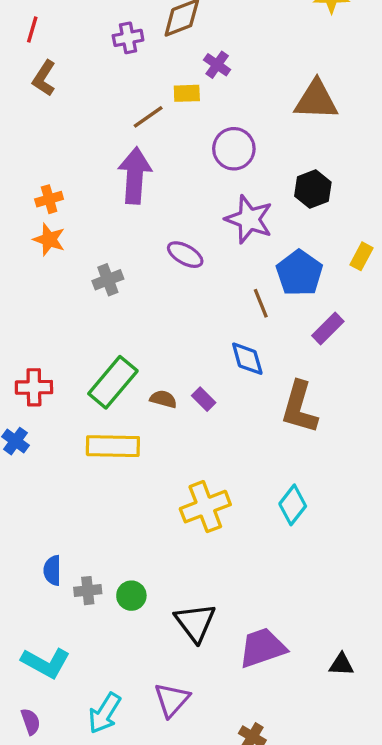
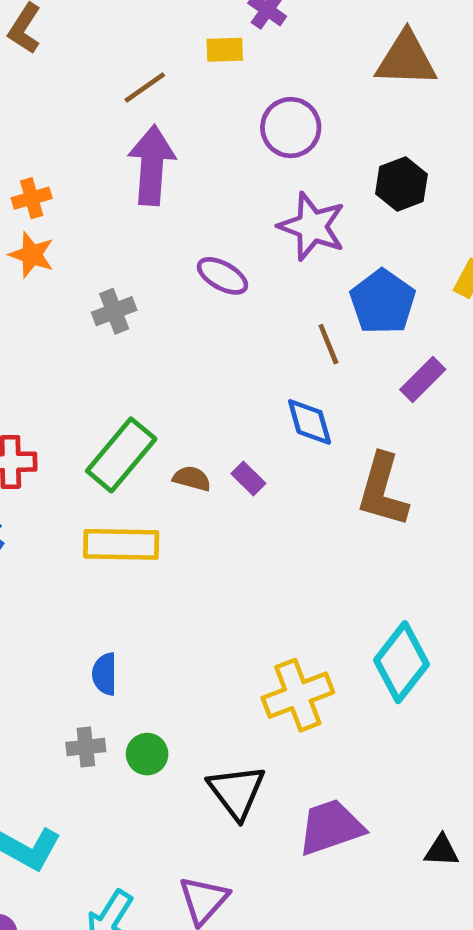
brown line: (148, 117) -> (145, 87), moved
cyan diamond: (293, 505) -> (401, 662), moved, size x1.4
yellow cross: (205, 507) -> (298, 695), moved
blue semicircle: (52, 570) -> (105, 674), moved

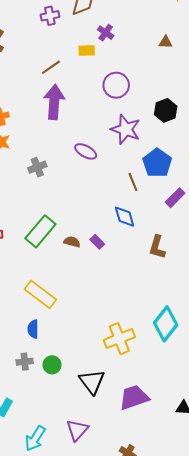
brown triangle: (406, 59) -> (166, 42), moved, size x0.5
brown L-shape: (383, 490) -> (157, 247), size x0.7
yellow rectangle: (121, 544) -> (40, 294), moved, turned 36

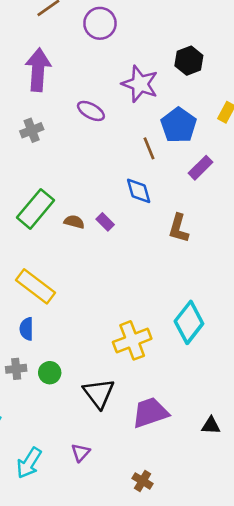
purple circle: (116, 85) -> (100, 23), moved
purple arrow: (54, 102) -> (38, 70), moved
purple triangle: (77, 430) -> (81, 453), size x0.7

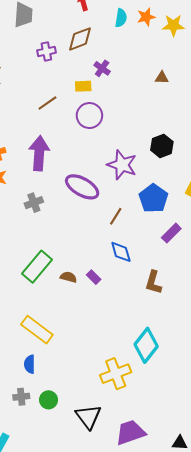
purple ellipse: (91, 111) -> (82, 187), size x1.5
brown line: (149, 148) -> (116, 216), moved, turned 54
cyan diamond: (189, 322) -> (146, 345), moved

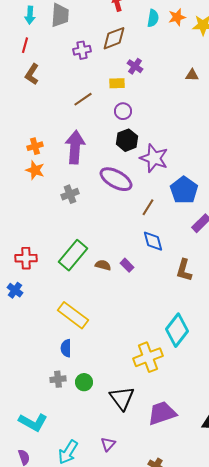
purple circle: (89, 116) -> (123, 111), size x0.7
black hexagon: (162, 146) -> (127, 140), moved

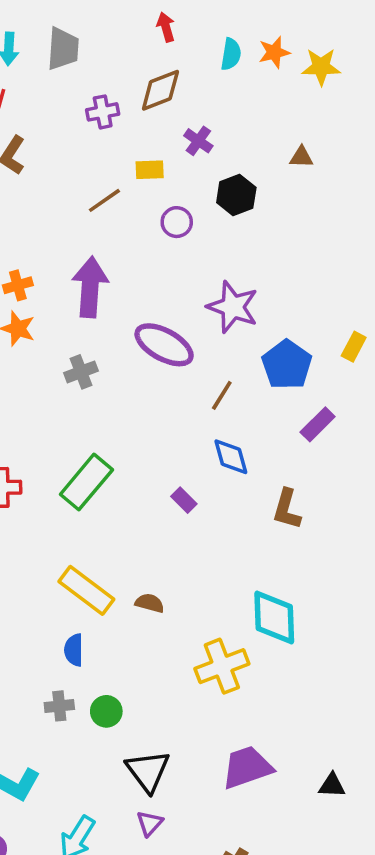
yellow rectangle: (117, 83) -> (150, 170), moved
black hexagon: (127, 140) -> (236, 195), moved
brown semicircle: (103, 265) -> (150, 603), moved
cyan diamond: (177, 330) -> (274, 617), turned -40
black triangle: (122, 398) -> (148, 771), moved

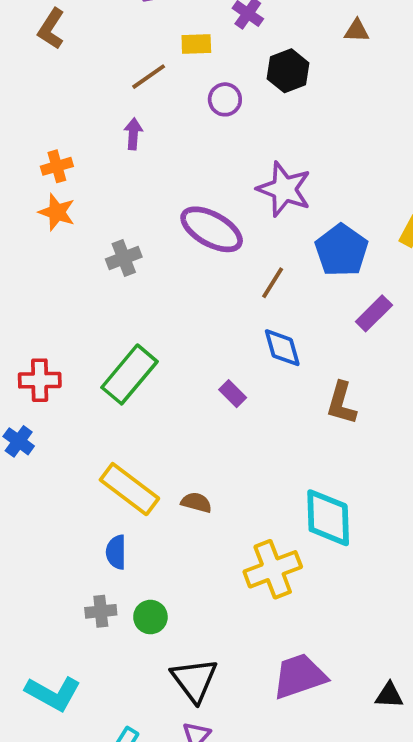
purple arrow: (90, 287) -> (133, 134), moved, size x0.5

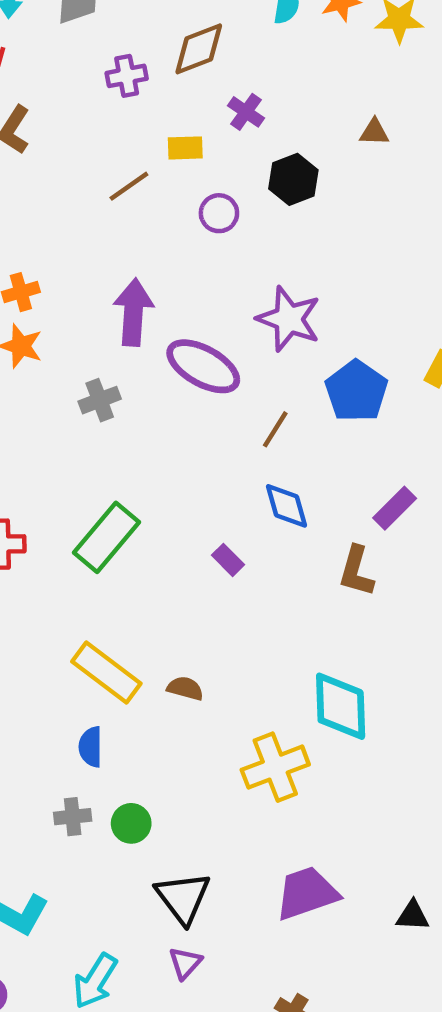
purple arrow: (133, 134) -> (133, 312), moved, size x1.8
purple rectangle: (374, 313) -> (395, 508), moved

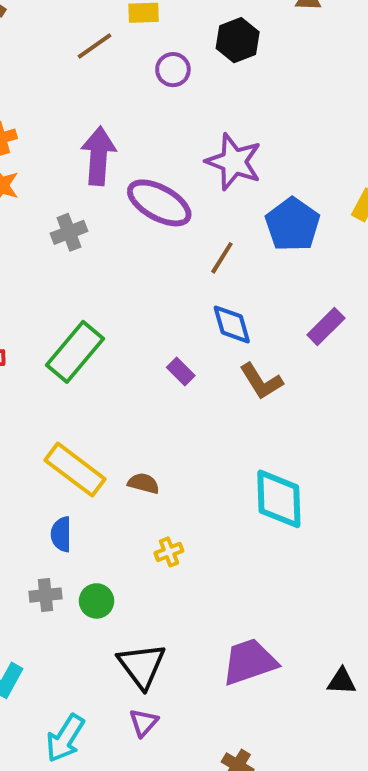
brown L-shape: (356, 571) -> (261, 381), moved, turned -48
yellow cross: (275, 767) -> (169, 552), moved, size x0.5

